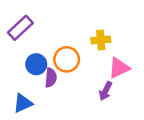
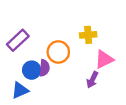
purple rectangle: (20, 28) -> (18, 40), moved
blue circle: (36, 64) -> (32, 70), moved

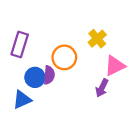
yellow cross: (88, 35) -> (97, 39), turned -35
purple rectangle: (18, 40) -> (20, 44), turned -30

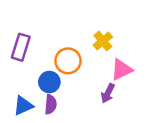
purple semicircle: (49, 75) -> (51, 104), moved
blue circle: (35, 77) -> (49, 82), moved

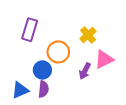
purple rectangle: (21, 47) -> (30, 30), moved
purple arrow: (108, 93) -> (85, 71), moved

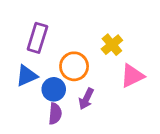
purple arrow: (85, 71) -> (86, 99), moved
blue triangle: (20, 90) -> (27, 76), moved

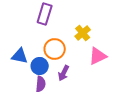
purple rectangle: (37, 38) -> (45, 14), moved
blue triangle: (27, 76) -> (20, 56), turned 36

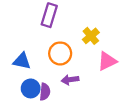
blue circle: (40, 66) -> (31, 88), moved
purple arrow: (64, 73) -> (70, 80), turned 56

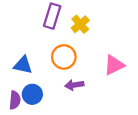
yellow cross: (91, 36) -> (80, 24), moved
purple semicircle: (45, 92) -> (15, 100), moved

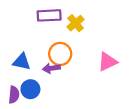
purple rectangle: (52, 16) -> (49, 15), turned 70
purple arrow: (74, 85) -> (51, 68), moved

